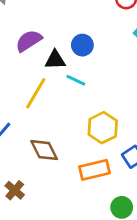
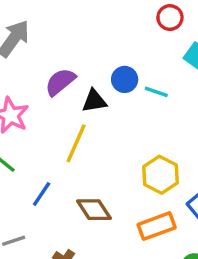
cyan line: (76, 80) -> (156, 92), moved

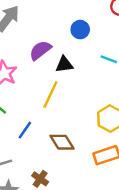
blue circle: (125, 79) -> (80, 30), moved

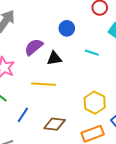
yellow line: (50, 94) -> (44, 84), turned 70
brown diamond: (62, 142) -> (55, 124), turned -50

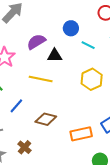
cyan line: (92, 53) -> (88, 45), moved
yellow hexagon: (95, 103) -> (92, 79), moved

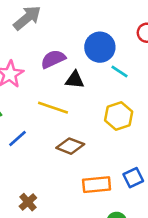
blue circle: (71, 28) -> (100, 47), size x1.5
brown diamond: (46, 119) -> (70, 146), moved
brown cross: (24, 147) -> (28, 202), moved

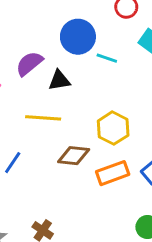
yellow hexagon: (119, 116) -> (113, 128), moved
orange rectangle: (97, 185) -> (113, 173), moved

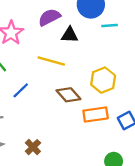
cyan line: (107, 58) -> (110, 26), turned -35
brown diamond: (74, 156) -> (68, 95), turned 30

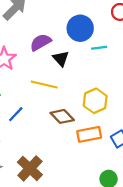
black triangle: (70, 35) -> (61, 59), turned 48
brown cross: (33, 147) -> (30, 168), size x1.6

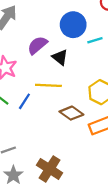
blue line: (16, 114) -> (24, 101), moved

